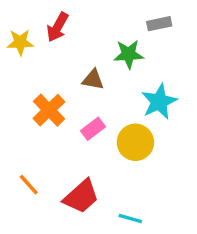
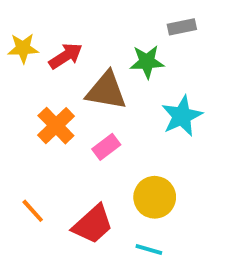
red arrow: (57, 27) -> (66, 56), moved, turned -152
brown triangle: (93, 80) -> (106, 91), size x1.6
yellow circle: (135, 142) -> (155, 197), moved

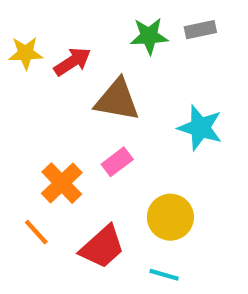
green star: (147, 62) -> (149, 36), moved
cyan star: (182, 116) -> (200, 128), turned -30
orange cross: (56, 126) -> (62, 183), moved

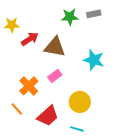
red arrow: (72, 62) -> (30, 39), moved

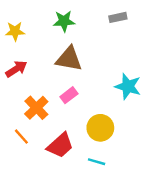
green star: (70, 17) -> (64, 21), moved
red arrow: (30, 39) -> (16, 69), moved
cyan star: (94, 60) -> (128, 86), moved

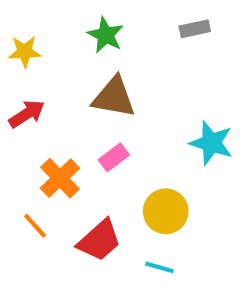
green star: (64, 21) -> (106, 35), turned 30

